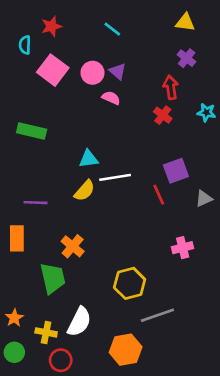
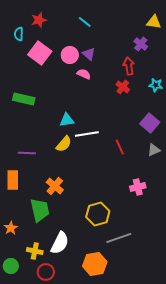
yellow triangle: (185, 22) -> (154, 22), moved
purple square: (176, 171) -> (150, 123), moved, turned -30
orange star: (14, 318) -> (11, 228), moved

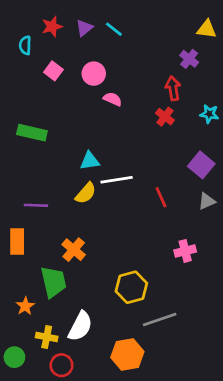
pink square: (40, 53) -> (53, 71), size x0.6
purple triangle: (89, 54) -> (84, 28), moved, turned 40
orange star: (11, 228) -> (25, 306), moved

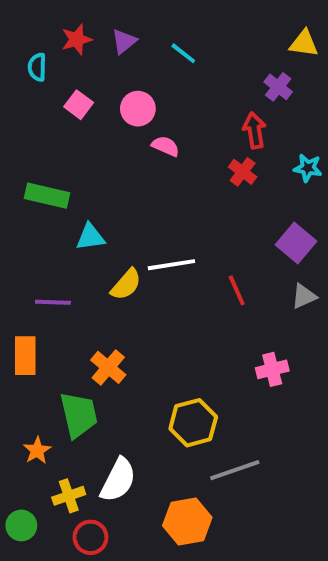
cyan line: (114, 29) -> (183, 53), moved
cyan triangle: (90, 161) -> (90, 237), moved
yellow cross: (47, 337) -> (69, 496), turned -30

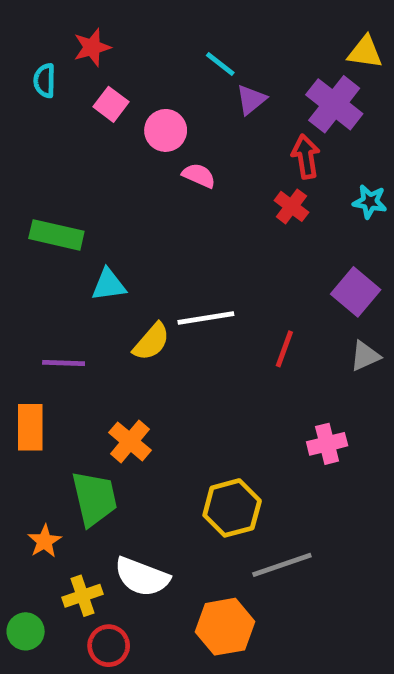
purple triangle: (124, 41) -> (251, 100), moved
purple cross: (278, 87) -> (334, 104), size x1.6
pink square: (79, 105) -> (111, 104), moved
red line: (237, 290) -> (284, 349), turned 44
white semicircle: (118, 480) -> (142, 577), turned 84

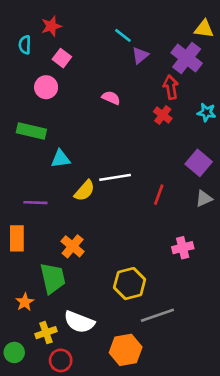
pink circle: (166, 130) -> (46, 87), moved

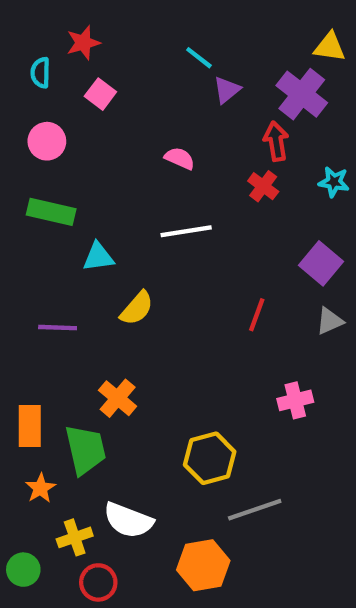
pink circle: (46, 87) -> (47, 141), moved
white line: (115, 177) -> (186, 231), moved
orange rectangle: (17, 238) -> (30, 426), moved

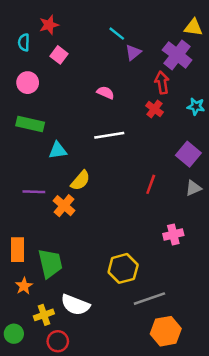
orange cross: (118, 398) -> (64, 206), moved
orange hexagon: (203, 565) -> (166, 331), moved

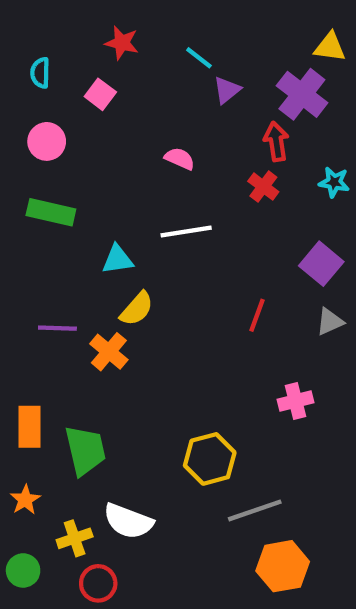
red star: (49, 25) -> (122, 43), moved, turned 30
cyan triangle: (58, 150) -> (117, 259), moved
orange star: (24, 286) -> (25, 500), moved

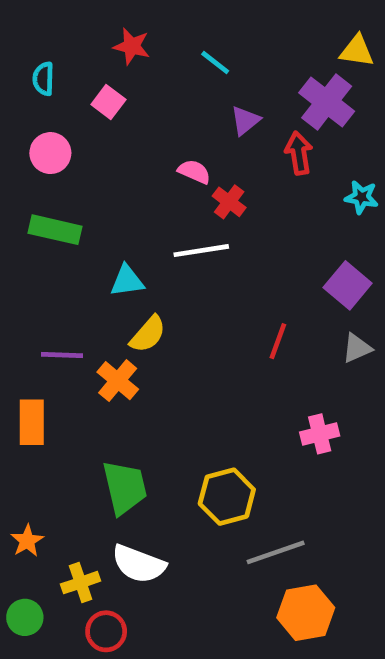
purple triangle: (227, 90) -> (245, 121), moved
red cross: (263, 187) -> (229, 202), moved
orange rectangle: (30, 427) -> (32, 422), moved
green trapezoid: (85, 450) -> (125, 487), moved

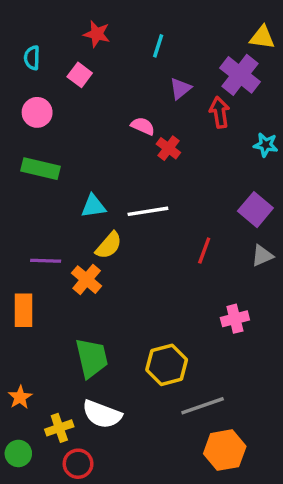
cyan line: (215, 63) -> (158, 46), turned 70
white line: (201, 251) -> (148, 211), moved

